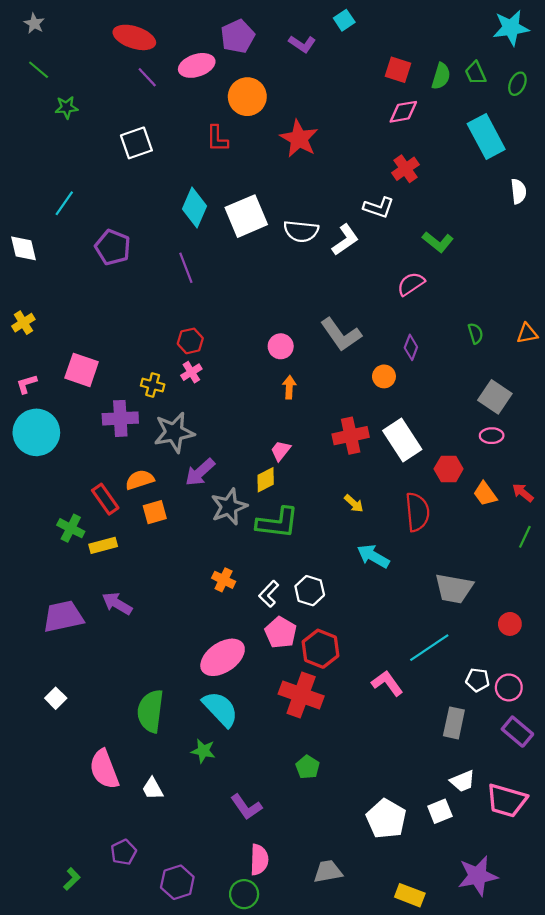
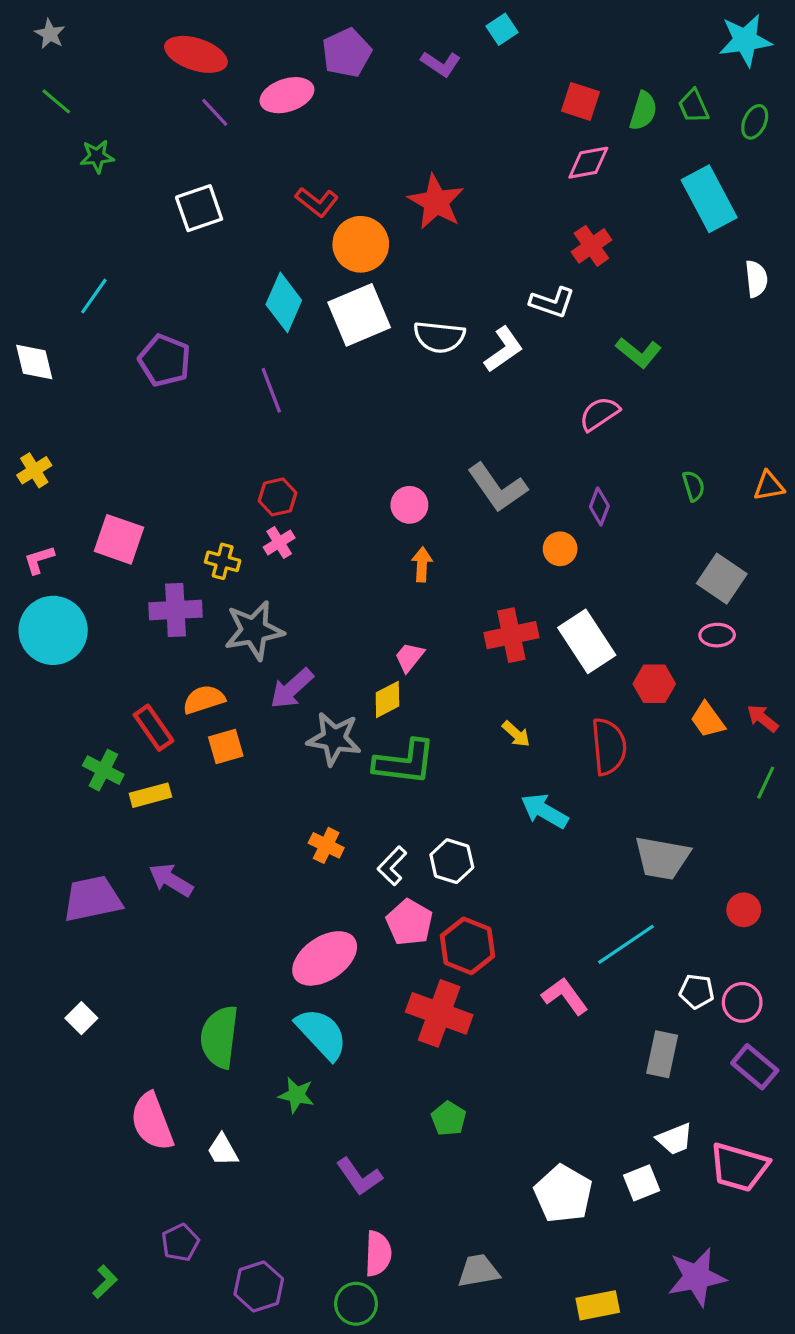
orange circle: (247, 97) -> (361, 244), moved
red L-shape: (217, 139) -> (317, 202), turned -52
gray star: (229, 507) -> (334, 739), turned 30
yellow rectangle: (410, 895) -> (598, 1305), turned -32

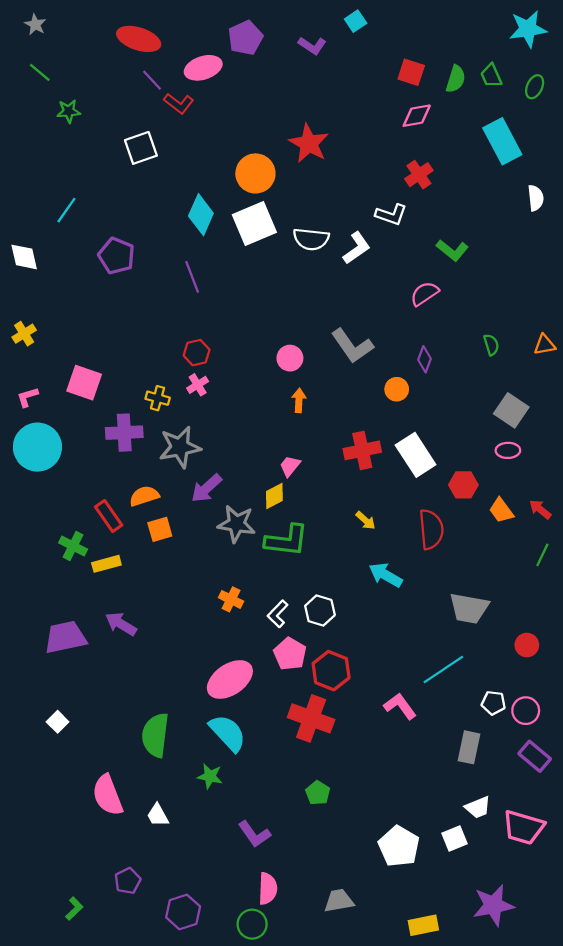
red L-shape: (317, 202) -> (179, 103), moved

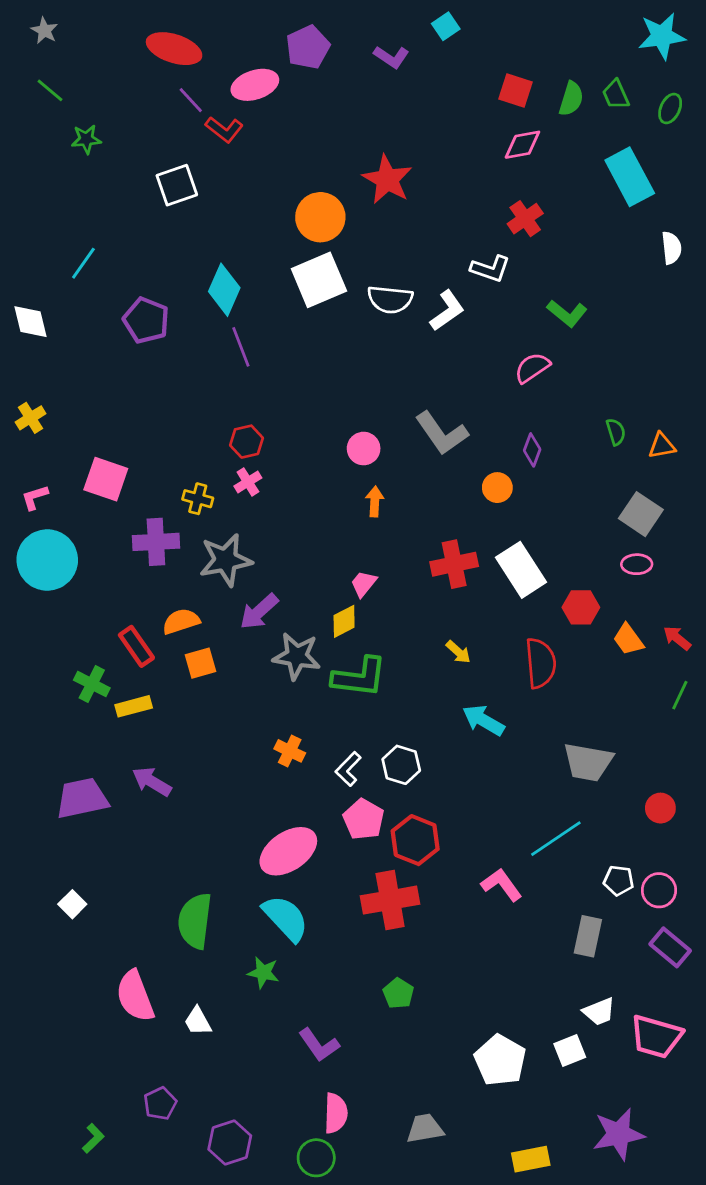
cyan diamond: (201, 215) -> (224, 290), moved
orange triangle: (545, 345) -> (662, 446), moved
red cross: (311, 718) -> (390, 900), turned -30

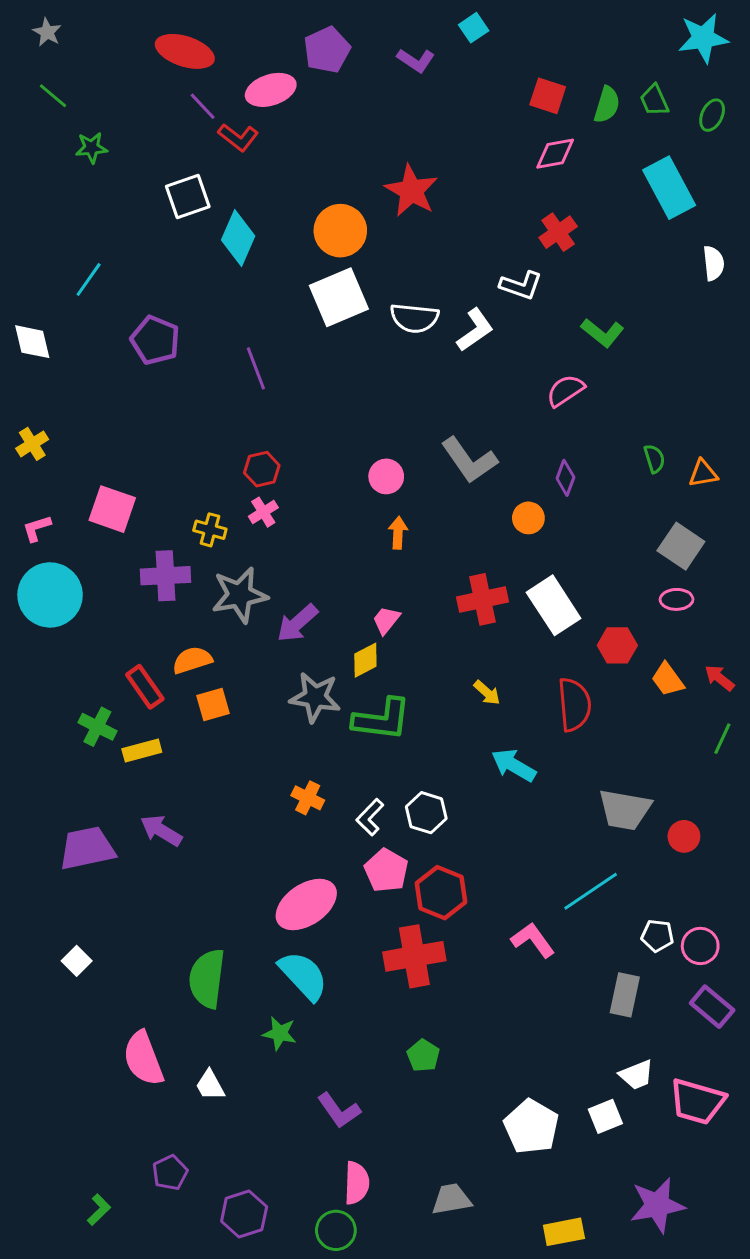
cyan diamond: (224, 290) -> (238, 238), moved
purple arrow: (259, 612) -> (297, 623), moved
red circle: (660, 808) -> (684, 836), moved

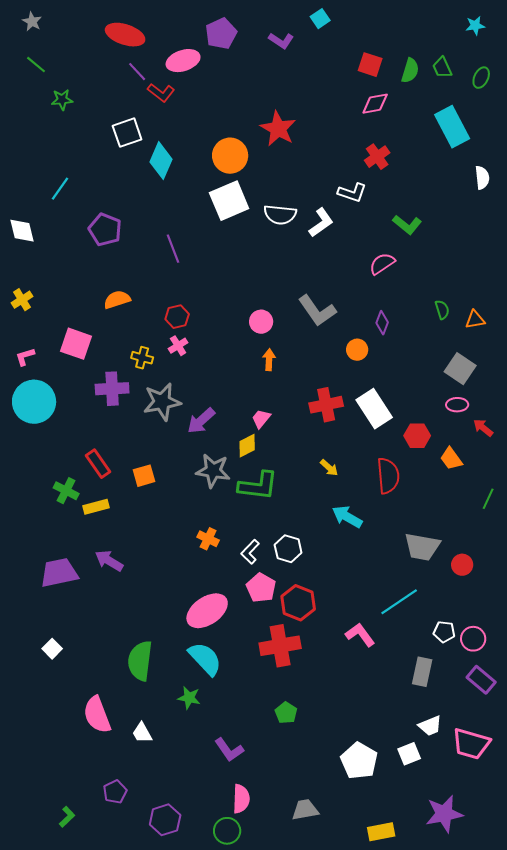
cyan star: (703, 38) -> (475, 26), size x0.6
orange semicircle: (192, 660) -> (117, 300), moved
red arrow: (719, 678) -> (483, 428), moved

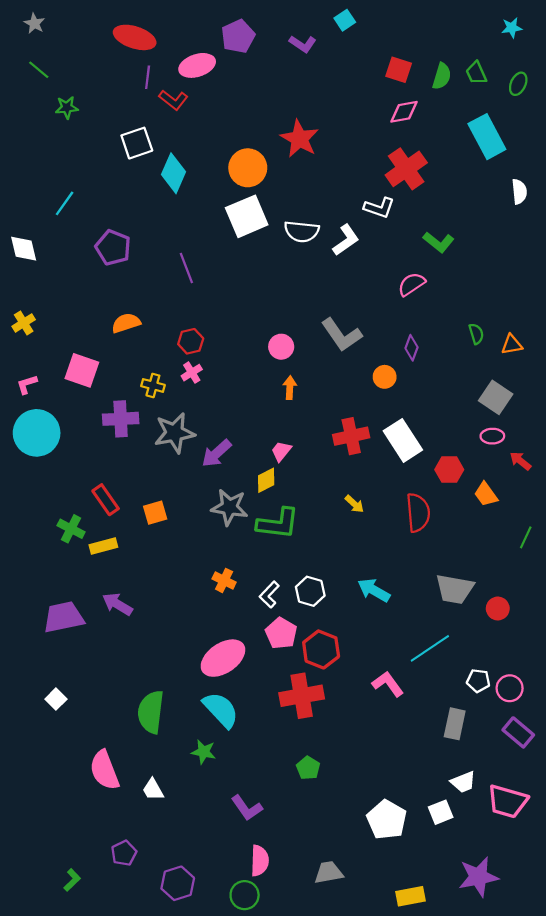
purple line: (137, 72) -> (148, 77), turned 50
red cross: (377, 157) -> (406, 169), size x1.5
cyan arrow: (347, 517) -> (374, 590), moved

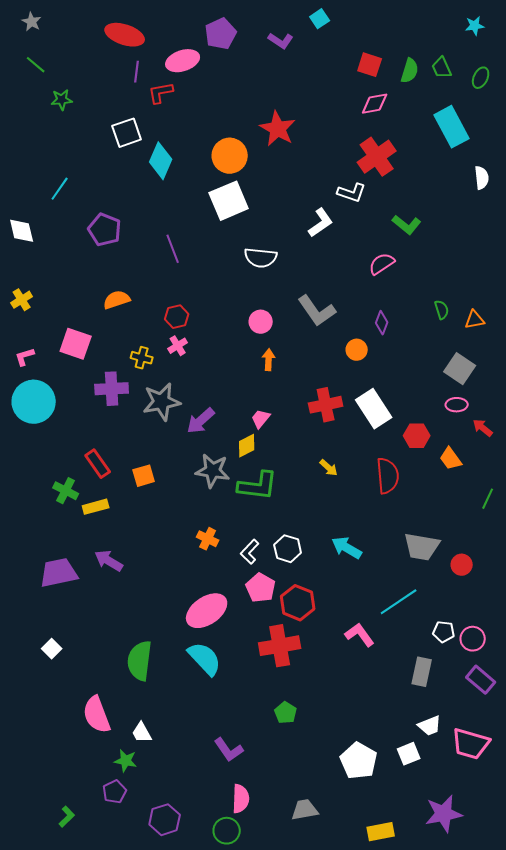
red L-shape: (173, 100) -> (161, 93), turned 132
white semicircle: (302, 231) -> (261, 258), moved
green star: (204, 752) -> (126, 761), moved

